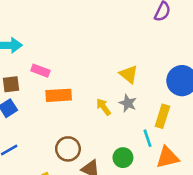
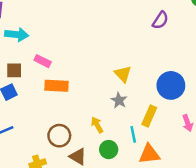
yellow arrow: (103, 107) -> (97, 125), moved

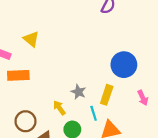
yellow triangle: (123, 74) -> (31, 39), moved
gray star: (119, 100) -> (78, 92), moved

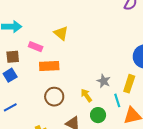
brown circle: (25, 121) -> (54, 97), moved

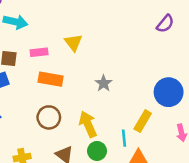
pink rectangle: (36, 47) -> (39, 52), turned -40
gray star: (104, 81) -> (104, 83), moved
yellow arrow: (86, 95) -> (88, 124), size x1.5

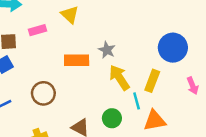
orange rectangle: (51, 79) -> (77, 60), moved
brown circle: (49, 117) -> (43, 93), moved
yellow arrow: (88, 124) -> (119, 78), moved

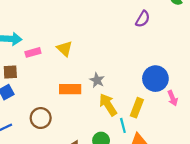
pink rectangle: (37, 30) -> (33, 52), moved
pink arrow: (193, 86) -> (173, 98), moved

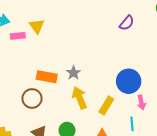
yellow triangle: (65, 49) -> (37, 26), moved
brown circle: (41, 118) -> (32, 98), moved
cyan line: (123, 125) -> (132, 124), moved

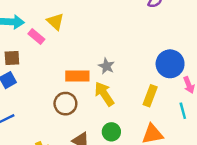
pink rectangle: (18, 36) -> (36, 37), turned 56
yellow arrow: (80, 98) -> (104, 94), moved

